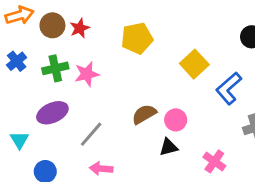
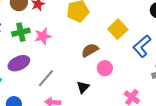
brown semicircle: (144, 114) -> (90, 50), moved
black triangle: (168, 147) -> (83, 87), moved, turned -32

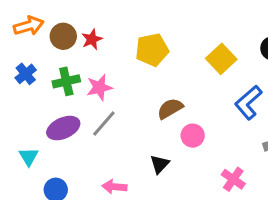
yellow square: (118, 29) -> (221, 59), moved
gray line: (46, 78) -> (104, 124), moved

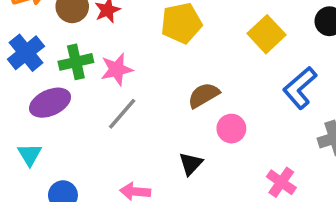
blue cross: (26, 74) -> (26, 53), size x1.4
purple ellipse: (63, 128) -> (50, 103), moved

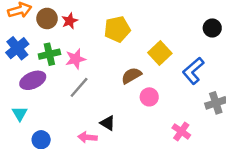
yellow square: (267, 34) -> (160, 53), moved
black triangle: (191, 164) -> (108, 123), moved, turned -42

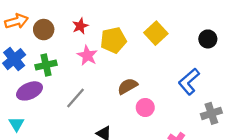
red star: (70, 21) -> (80, 26), moved
yellow square: (160, 53) -> (156, 33), moved
pink star: (76, 59) -> (87, 56), moved, turned -30

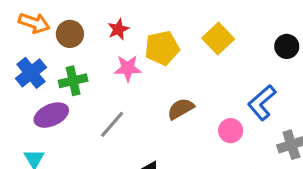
orange arrow: (16, 21) -> (34, 23), turned 35
pink star: (87, 56) -> (128, 68), turned -30
pink circle: (145, 107) -> (231, 131), moved

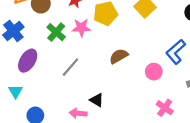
green cross: (73, 81) -> (56, 32), moved, turned -36
purple ellipse: (51, 115) -> (28, 61), turned -35

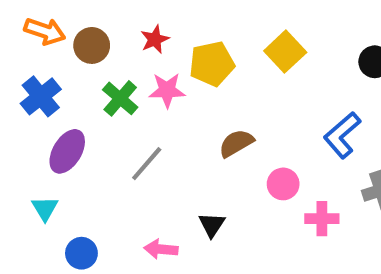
pink circle: (154, 72) -> (283, 184), moved
black triangle: (97, 100) -> (212, 225), moved, turned 32
pink cross: (165, 108) -> (322, 219), moved, turned -35

